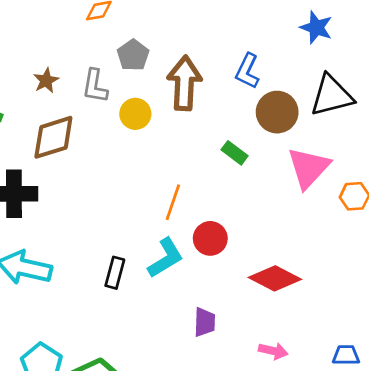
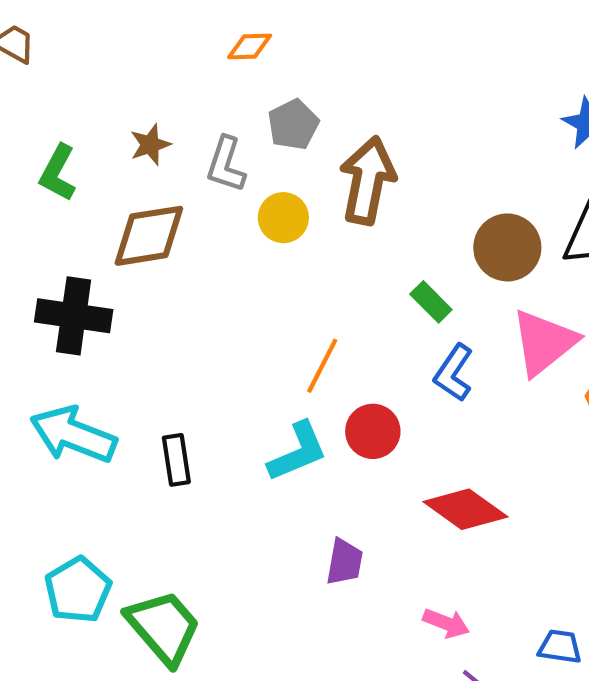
blue L-shape: (247, 71) -> (454, 373), moved
black rectangle: (115, 273) -> (176, 460), moved, turned -32

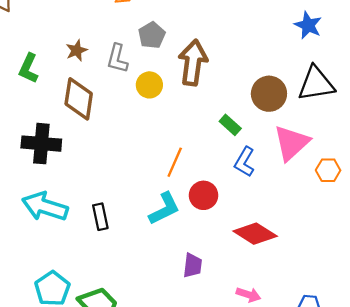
brown diamond: (149, 236) -> (79, 99), turned -69

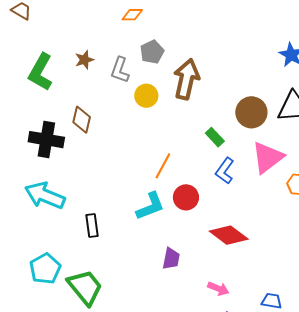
green L-shape: (28, 68) -> (41, 72), size x1.4
brown diamond: (79, 99) -> (82, 120), moved, size x0.7
black rectangle: (100, 217) -> (92, 226), moved

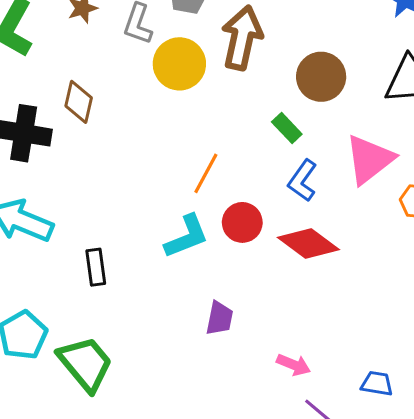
yellow circle: (146, 96) -> (179, 64), size x1.4
brown circle: (251, 112) -> (321, 77), moved
red diamond: (229, 235) -> (308, 243), moved

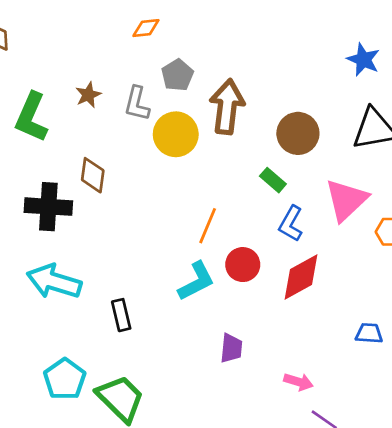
red diamond: (308, 243) -> (301, 277), turned -60
blue trapezoid: (377, 384) -> (369, 333), moved

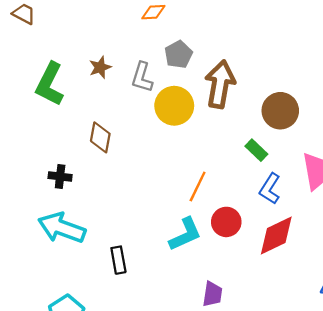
black cross: (48, 207) -> (60, 176), moved, size x0.6

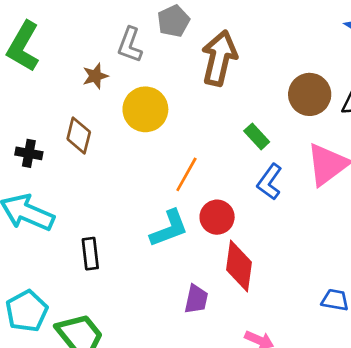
brown star: (100, 67) -> (95, 76), moved
yellow circle: (174, 106) -> (145, 109), moved
brown circle: (280, 111) -> (310, 94), moved
brown diamond: (100, 137) -> (79, 135), moved
red diamond: (276, 235) -> (239, 266), moved, turned -60

